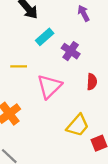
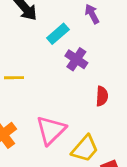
cyan rectangle: (45, 37) -> (58, 34), moved
pink triangle: (49, 86) -> (51, 130), moved

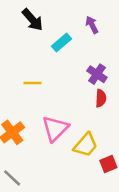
purple cross: (76, 59) -> (97, 74), moved
yellow line: (14, 78) -> (32, 83), moved

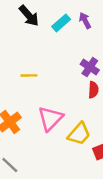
cyan rectangle: (62, 43) -> (61, 23), moved

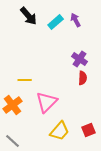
yellow line: (29, 75) -> (25, 80), moved
yellow trapezoid: (79, 134) -> (60, 131), moved

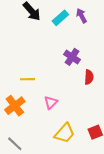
purple cross: (80, 59) -> (72, 57), moved
pink triangle: (47, 102) -> (51, 102), size x0.6

